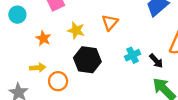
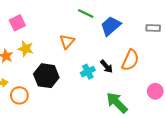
yellow star: (76, 30) -> (26, 49), moved
black arrow: (156, 61) -> (106, 66), moved

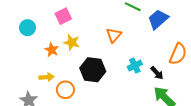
black arrow: (106, 66) -> (157, 73), moved

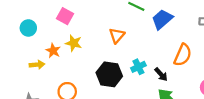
pink square: (63, 16) -> (65, 16), turned -35
black hexagon: (93, 70) -> (109, 74), moved
yellow arrow: (46, 77) -> (37, 65), moved

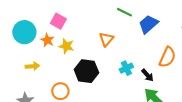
cyan circle: (28, 28) -> (24, 32), size x1.5
orange star: (53, 51) -> (47, 40), moved
black hexagon: (109, 74) -> (86, 71), moved

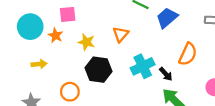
pink square: (58, 21) -> (68, 14), turned -35
yellow star: (66, 46) -> (86, 42), moved
cyan cross: (126, 68) -> (143, 66), size x1.5

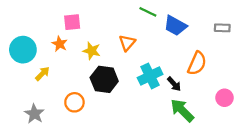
blue trapezoid: (167, 18) -> (175, 26), turned -110
cyan circle: (30, 27) -> (23, 50), moved
yellow arrow: (39, 64) -> (42, 74), turned -40

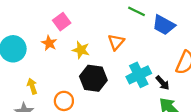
pink square: (72, 22) -> (62, 22), turned -30
yellow arrow: (42, 74) -> (32, 86), moved, turned -63

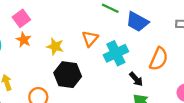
pink square: (62, 22) -> (21, 18), moved
cyan cross: (139, 75) -> (116, 53), moved

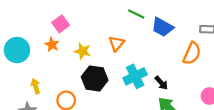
pink square: (21, 18) -> (61, 24), moved
cyan cross: (116, 53) -> (135, 76), moved
orange semicircle: (159, 59) -> (192, 53), moved

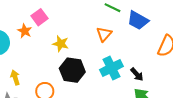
orange triangle: (116, 43) -> (104, 34), moved
orange star: (52, 45) -> (25, 31), moved

